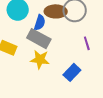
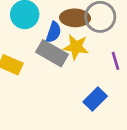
yellow star: (40, 60) -> (76, 47), moved

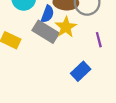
yellow star: (76, 47) -> (66, 27), turned 30

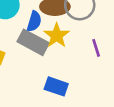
blue rectangle: (81, 71) -> (56, 86), moved, turned 66

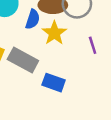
gray rectangle: (33, 42) -> (23, 60), moved

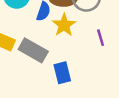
blue rectangle: (54, 83) -> (62, 73), turned 55

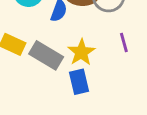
yellow star: (64, 25) -> (81, 52), moved

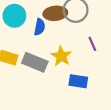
blue rectangle: (79, 82) -> (78, 81), moved, turned -60

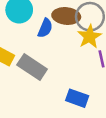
yellow star: (61, 56) -> (90, 37), moved

